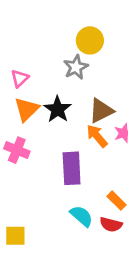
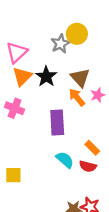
yellow circle: (90, 40) -> (77, 34), moved
pink triangle: (20, 78) -> (17, 52), size x1.5
brown triangle: (101, 111) -> (80, 78), turned -45

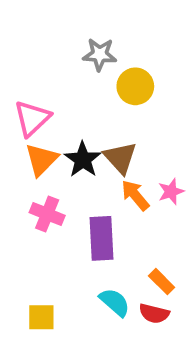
gray star: (60, 44) -> (100, 54), moved, turned 30
brown triangle: (80, 78) -> (120, 158), moved
pink cross: (14, 108) -> (47, 214), moved
yellow square: (13, 175) -> (41, 317), moved

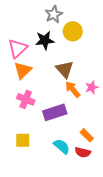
gray star: (100, 54) -> (54, 14), turned -30
black star: (83, 160) -> (45, 40), moved, turned 30
purple rectangle: (102, 238) -> (55, 112), turned 75
yellow square: (41, 317) -> (23, 140), moved

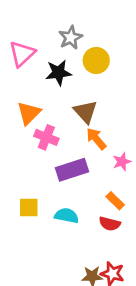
pink triangle: (18, 48) -> (22, 54), moved
pink star: (92, 87) -> (122, 162), moved
pink cross: (26, 99) -> (46, 137), moved
cyan semicircle: (62, 146) -> (67, 216), moved, turned -30

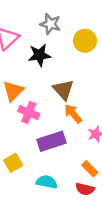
gray star: (71, 38) -> (50, 24), turned -30
yellow circle: (96, 60) -> (85, 41), moved
yellow square: (29, 207) -> (13, 163), moved, turned -30

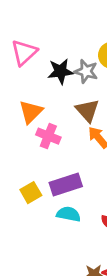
gray star: (50, 24) -> (86, 71), moved
purple rectangle: (51, 141) -> (66, 185), moved

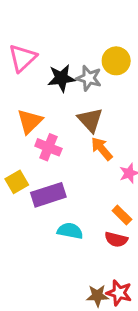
purple rectangle: (66, 185) -> (48, 195), moved
yellow square: (31, 193) -> (17, 182), moved

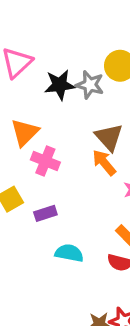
brown triangle: (90, 120) -> (109, 137), moved
purple rectangle: (48, 195) -> (45, 213), size x0.6

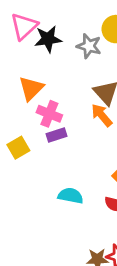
black star: (60, 85) -> (48, 39), moved
purple rectangle: (45, 213) -> (56, 135), moved

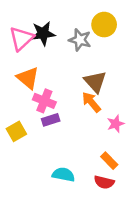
pink triangle: (24, 26) -> (21, 39), moved
orange triangle: (31, 88) -> (28, 78), turned -35

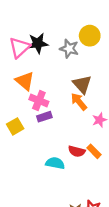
red semicircle: (104, 182) -> (77, 151), moved

